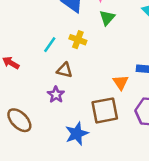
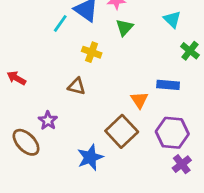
cyan line: (50, 45) -> (60, 23), moved
purple star: (56, 95) -> (48, 120), moved
brown square: (105, 110) -> (122, 131), turned -32

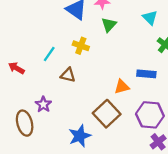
cyan line: (60, 23) -> (49, 54), moved
orange triangle: (139, 100) -> (122, 87), turned 49
brown ellipse: (26, 142) -> (25, 123), turned 30

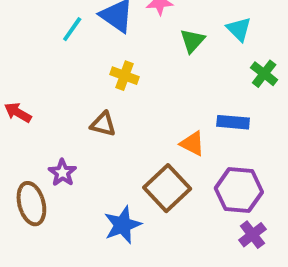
green triangle: (109, 25) -> (192, 41), moved
cyan line: (49, 54) -> (72, 29), moved
orange triangle: (122, 87) -> (192, 144), turned 42

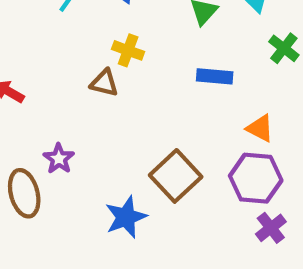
blue rectangle: (233, 122) -> (215, 76), moved
brown triangle: (103, 124) -> (104, 83), moved
orange triangle: (192, 144) -> (260, 128), moved

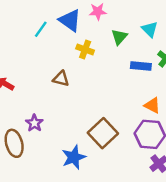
yellow cross: (128, 50) -> (85, 50), moved
blue rectangle: (215, 76) -> (141, 66), moved

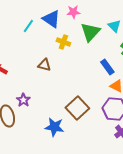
green triangle: (119, 37) -> (90, 32), size x1.5
blue rectangle: (141, 66) -> (107, 67), moved, turned 49
blue star: (74, 157) -> (54, 127), turned 30

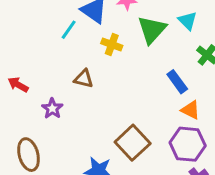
cyan line: (28, 26) -> (69, 30), moved
purple star: (23, 100) -> (52, 108), moved

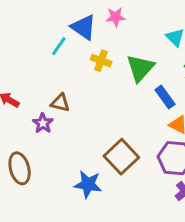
green triangle: (152, 30) -> (140, 68), moved
brown triangle: (84, 79) -> (60, 103), moved

